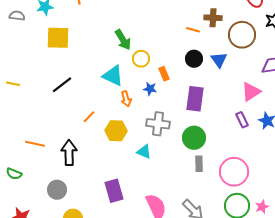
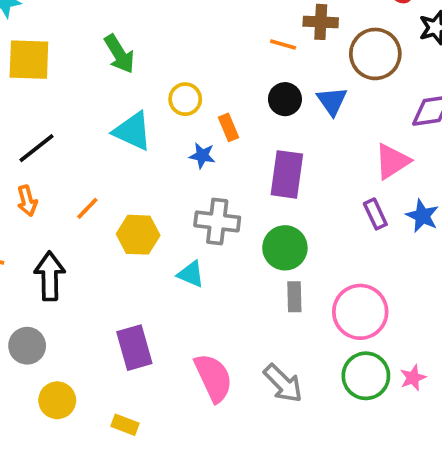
green arrow: (123, 40) -> (119, 54), moved
orange arrow: (126, 99) -> (27, 201), moved

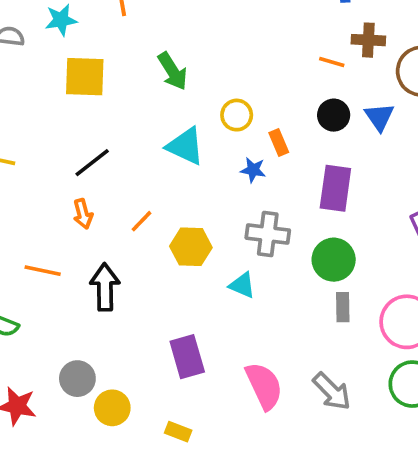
gray circle: (27, 346) -> (77, 379), moved

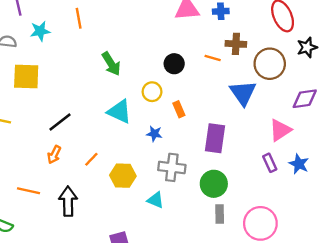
yellow square: (85, 77) -> (26, 77), moved
black circle: (334, 115) -> (174, 64), moved
blue triangle: (379, 117) -> (243, 93), size x1.4
blue star: (253, 170) -> (154, 134), moved
orange arrow: (83, 214) -> (54, 155), turned 42

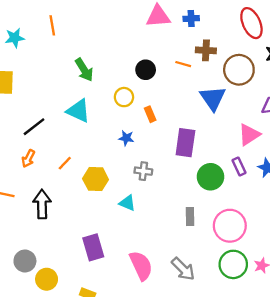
cyan triangle: (119, 112) -> (78, 111), moved
gray cross: (172, 167) -> (143, 171), size x0.7
green circle: (214, 184) -> (210, 177), moved

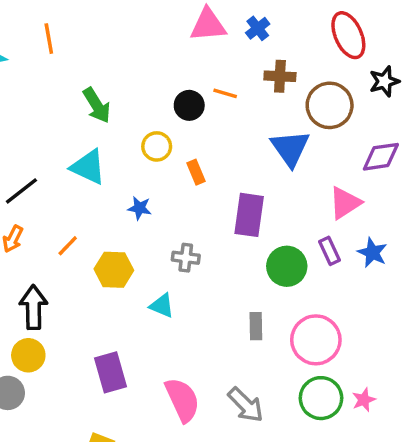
blue cross: (191, 19) -> (258, 28), turned -35
orange line: (183, 64) -> (225, 93), moved
blue star: (126, 138) -> (140, 208), moved
yellow circle: (47, 279) -> (28, 355), moved

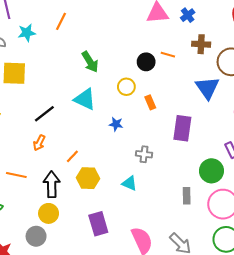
orange line: (49, 39) -> (61, 21), turned 36
orange line: (68, 246) -> (72, 156), moved
green circle: (287, 266) -> (211, 171), moved
yellow hexagon: (114, 270) -> (88, 178), moved

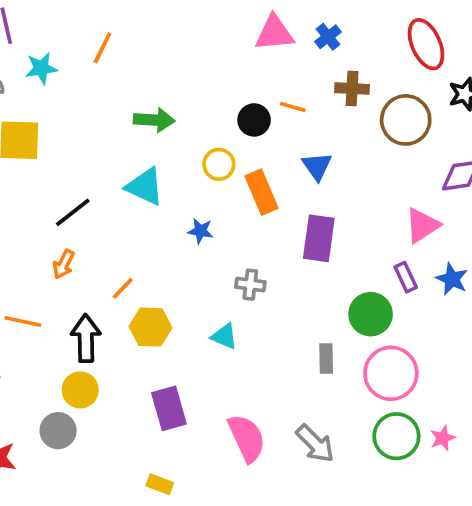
green arrow: (90, 62) -> (154, 120), turned -55
blue triangle: (207, 88) -> (317, 166), moved, size x0.7
orange rectangle: (150, 102) -> (261, 192), size x1.6

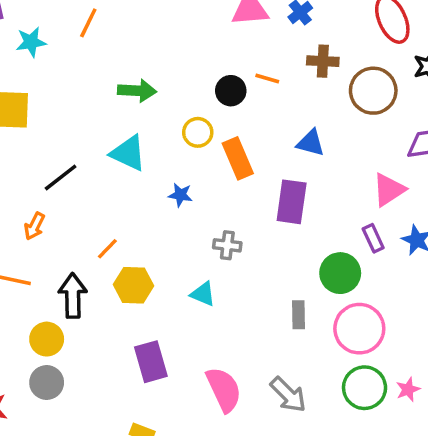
blue triangle: (317, 166) -> (311, 143), moved, turned -40
orange arrow: (64, 264) -> (34, 226), moved
yellow circle: (80, 390) -> (47, 339), moved

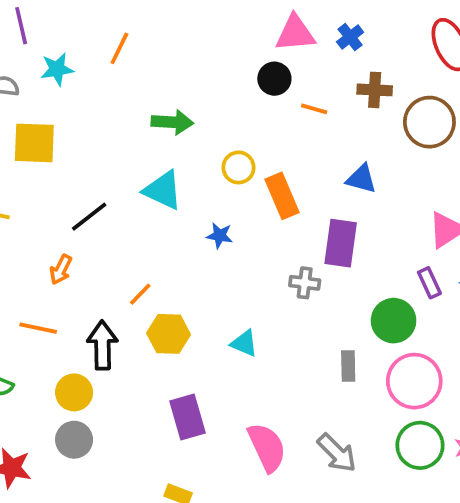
black circle: (231, 91) -> (274, 79), moved
gray cross: (227, 245) -> (305, 283), moved

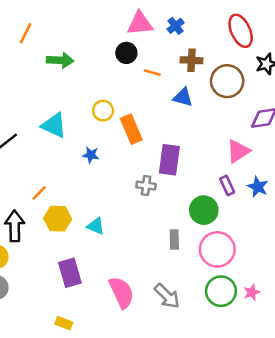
green arrow: (172, 122) -> (60, 60), moved
blue triangle: (361, 179) -> (183, 97), moved
cyan triangle: (244, 343) -> (96, 226), moved

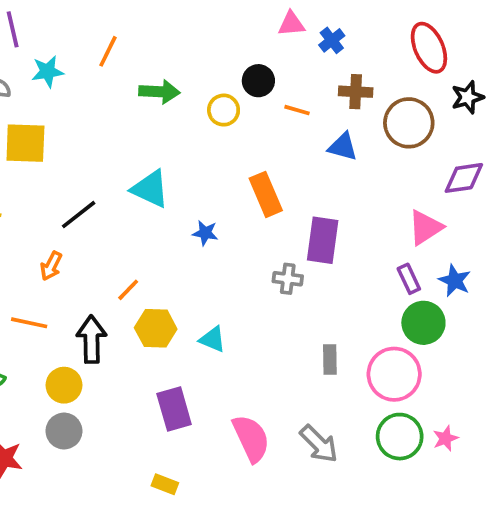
pink triangle: (140, 23) -> (291, 24), moved, size x0.7
yellow circle: (103, 111) -> (224, 110), moved
green circle: (204, 210) -> (423, 323), moved

